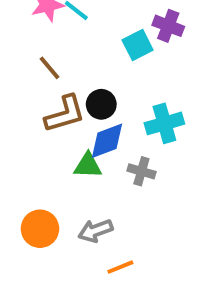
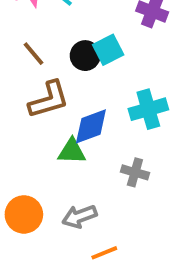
cyan square: (138, 45) -> (108, 50), moved
black circle: (101, 104) -> (85, 56), moved
gray cross: (141, 171) -> (135, 172), moved

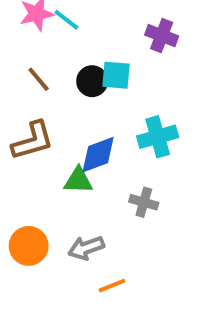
cyan square: (108, 50) -> (116, 75), turned 32
brown L-shape: (49, 100) -> (33, 141), moved

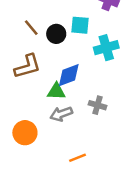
black circle: (92, 81) -> (56, 34), moved
cyan cross: (158, 137) -> (106, 48), moved
gray arrow: (86, 248) -> (61, 114), moved

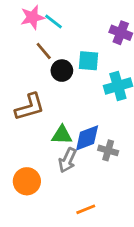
brown line: (31, 28) -> (44, 51), moved
blue diamond: (69, 75) -> (87, 138), moved
gray arrow: (61, 114) -> (67, 160), turned -45

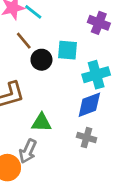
blue diamond: (87, 138) -> (89, 105), moved
gray arrow: (67, 160) -> (28, 151), moved

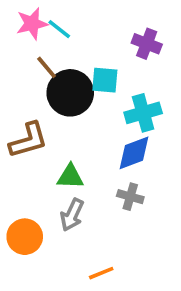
black circle: (41, 60) -> (70, 93), size x1.6
gray arrow: (28, 151) -> (72, 215), moved

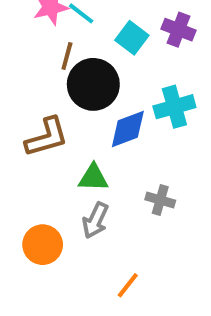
brown line: (47, 67) -> (67, 56), turned 55
cyan square: (105, 80) -> (132, 38), moved, turned 32
blue diamond: (134, 153) -> (128, 129), moved
orange line: (101, 273) -> (128, 285), turned -30

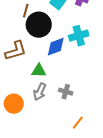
gray cross: (160, 200) -> (66, 92), moved
orange line: (128, 285) -> (78, 123), moved

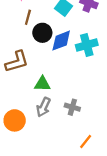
black circle: (39, 25) -> (42, 33), size x0.7
blue diamond: (56, 47) -> (61, 41), moved

